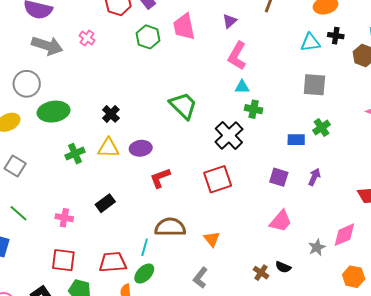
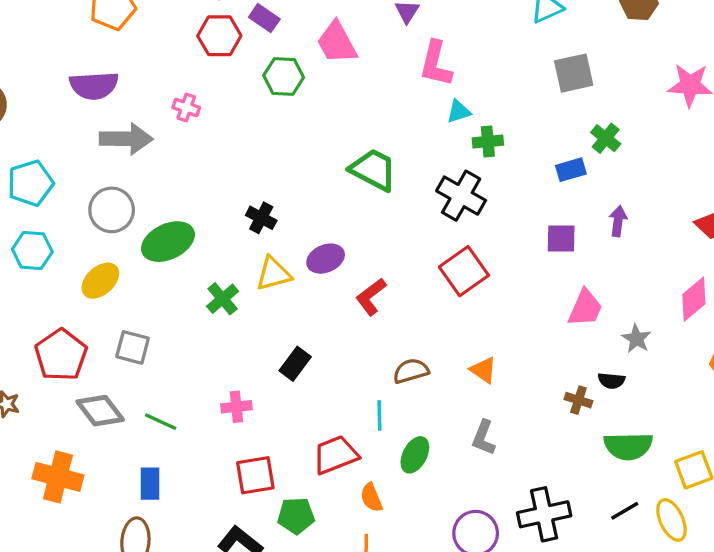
brown semicircle: (170, 227) -> (411, 371), size x0.7
gray star: (317, 247) -> (636, 339), moved
green ellipse: (144, 274) -> (415, 455), moved

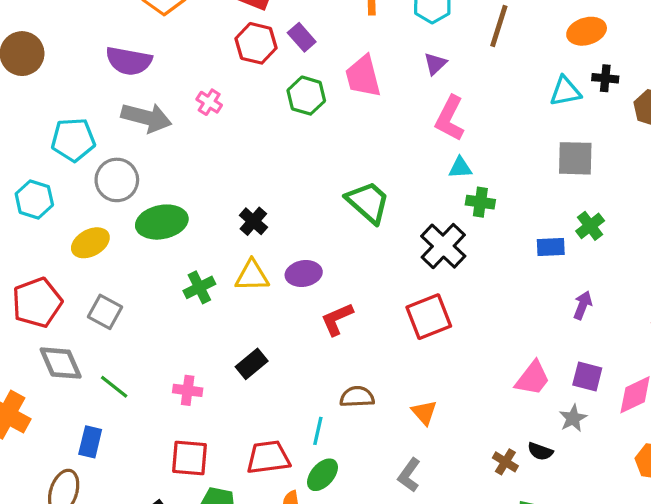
cyan pentagon: (30, 183) -> (73, 140), moved
purple square: (561, 239) -> (587, 376), moved
green ellipse: (415, 455) -> (322, 475), moved

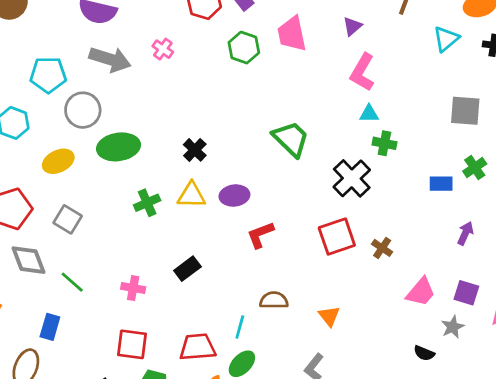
cyan triangle: (565, 91) -> (446, 39), moved, turned -32
brown cross: (505, 462) -> (382, 248), moved

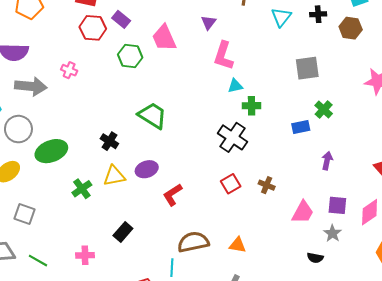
green trapezoid: (291, 139) -> (152, 116), moved
red square: (337, 237) -> (231, 184), size x0.7
brown semicircle: (274, 300) -> (193, 242), size x1.4
orange triangle: (329, 316) -> (238, 245), turned -30

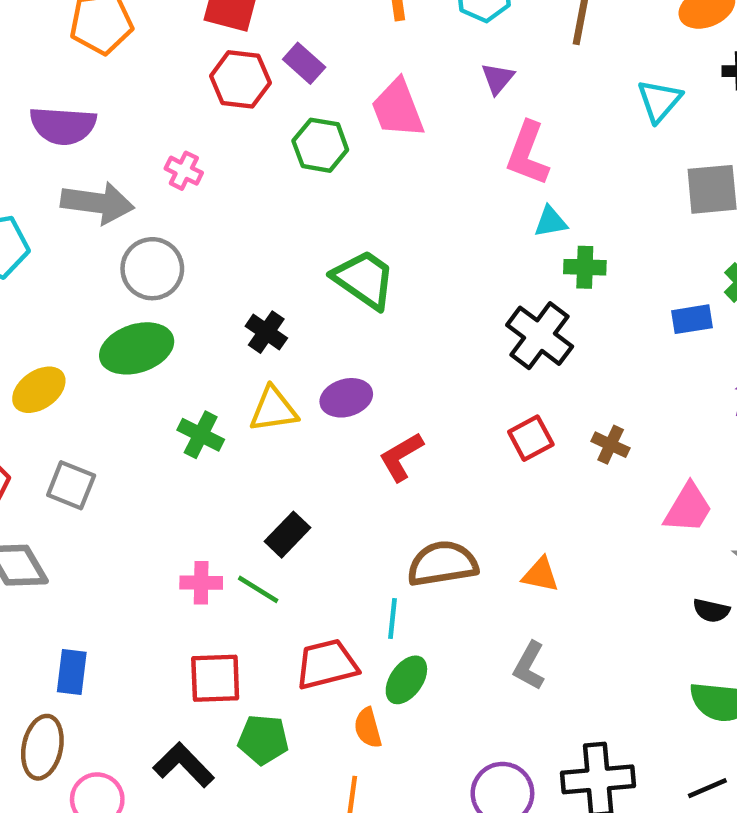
cyan triangle: (281, 17) -> (659, 101), moved
gray circle: (18, 129) -> (152, 269), moved
green cross: (82, 189) -> (201, 435), turned -30
green line: (38, 261) -> (258, 589), moved

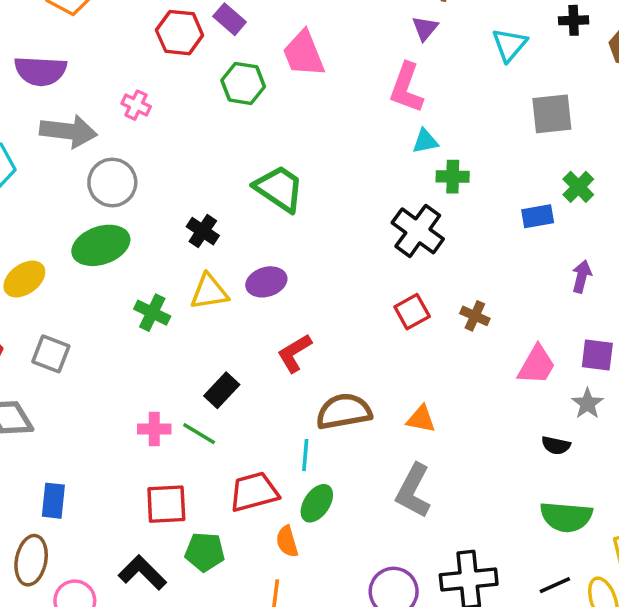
purple triangle: (498, 79) -> (425, 28), moved
red L-shape: (401, 457) -> (294, 353), moved
gray L-shape: (529, 666) -> (413, 491), size x1.4

